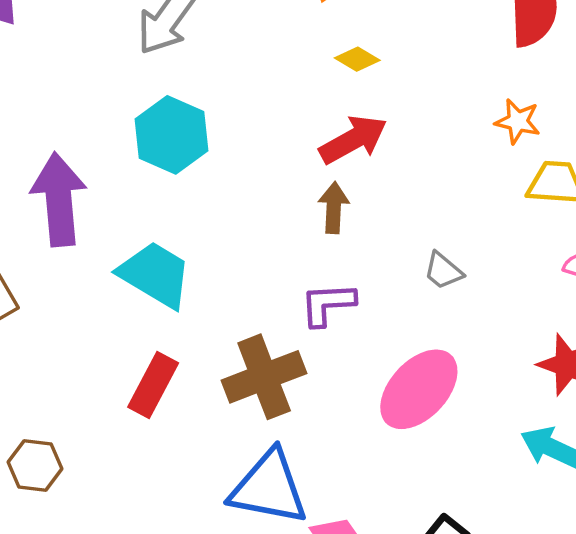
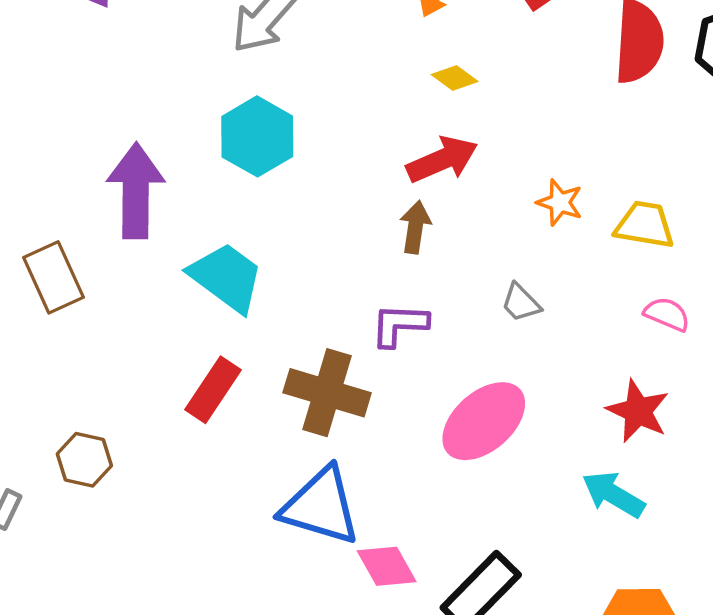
orange star: (518, 121) -> (560, 202), moved
brown cross: (264, 377) -> (327, 393), turned 32

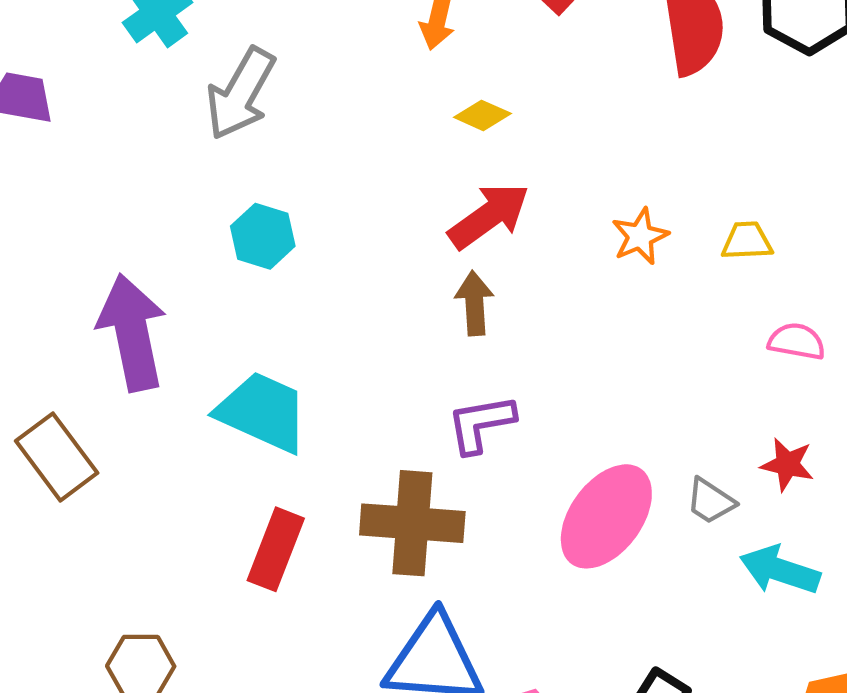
cyan hexagon: (257, 136) -> (263, 236), size x0.7
orange star: (560, 202) -> (640, 236), turned -30
yellow trapezoid: (645, 225) -> (747, 241), size x0.7
gray trapezoid: (521, 303) -> (710, 501), moved
red star: (638, 411) -> (787, 464), size x0.7

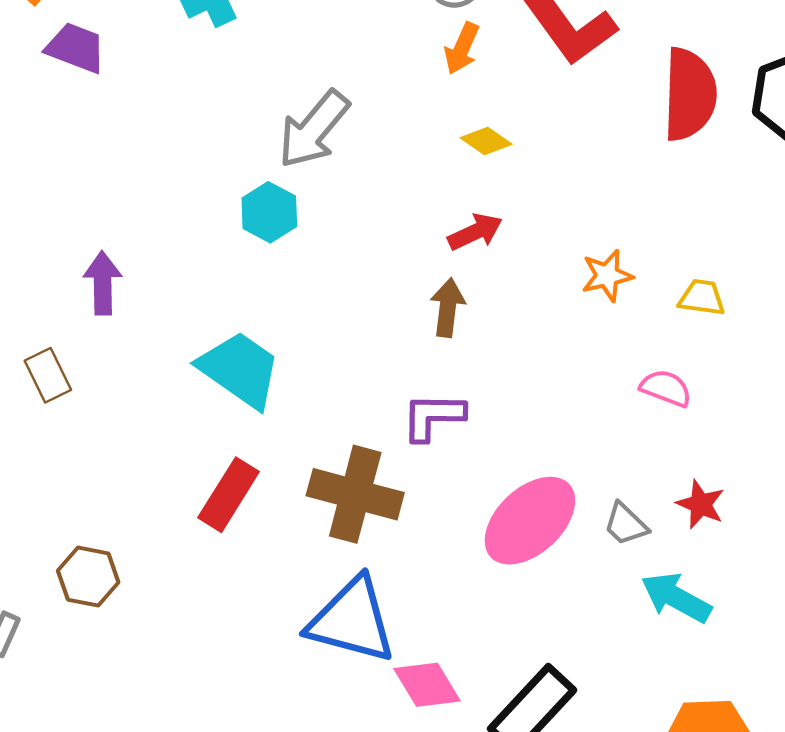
gray arrow: (241, 94) -> (314, 129), moved
red arrow: (489, 216) -> (475, 232), size x0.7
purple arrow: (132, 333) -> (103, 283), moved, size x0.6
pink semicircle: (797, 341) -> (666, 388), moved
brown rectangle: (57, 457) -> (48, 375), size x0.7

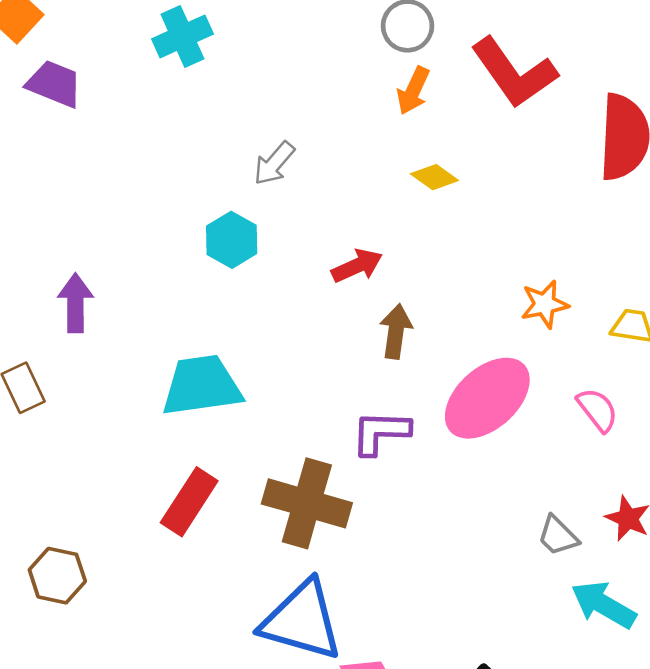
gray arrow: (314, 129) -> (274, 163), size x0.6
red arrow: (475, 232) -> (357, 266), moved
cyan trapezoid: (240, 369) -> (202, 386), turned -44
pink semicircle: (666, 388) -> (597, 410), turned 30
pink ellipse: (530, 521) -> (487, 398), moved

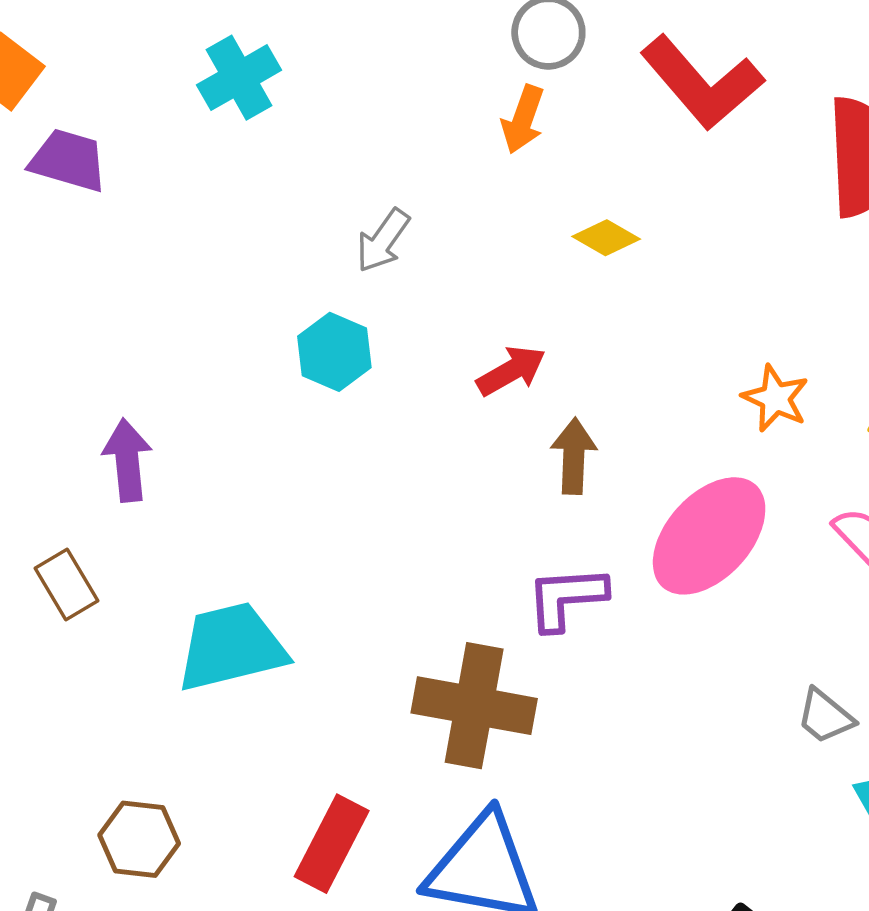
orange arrow: (413, 91) -> (523, 119), moved
orange star: (545, 304) -> (775, 398), turned -30
cyan trapezoid: (202, 386) -> (231, 647), moved
red rectangle: (189, 502) -> (332, 844), moved

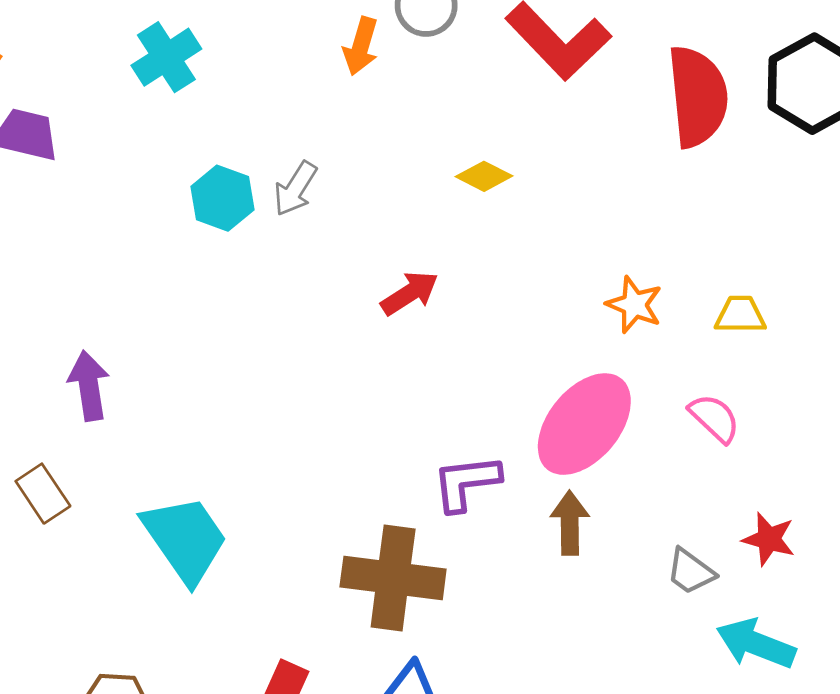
orange arrow: (523, 119) -> (361, 46), moved
cyan hexagon: (334, 352) -> (222, 198), moved
brown arrow: (574, 456) -> (570, 523), moved
cyan trapezoid: (231, 647) -> (185, 539), turned 72

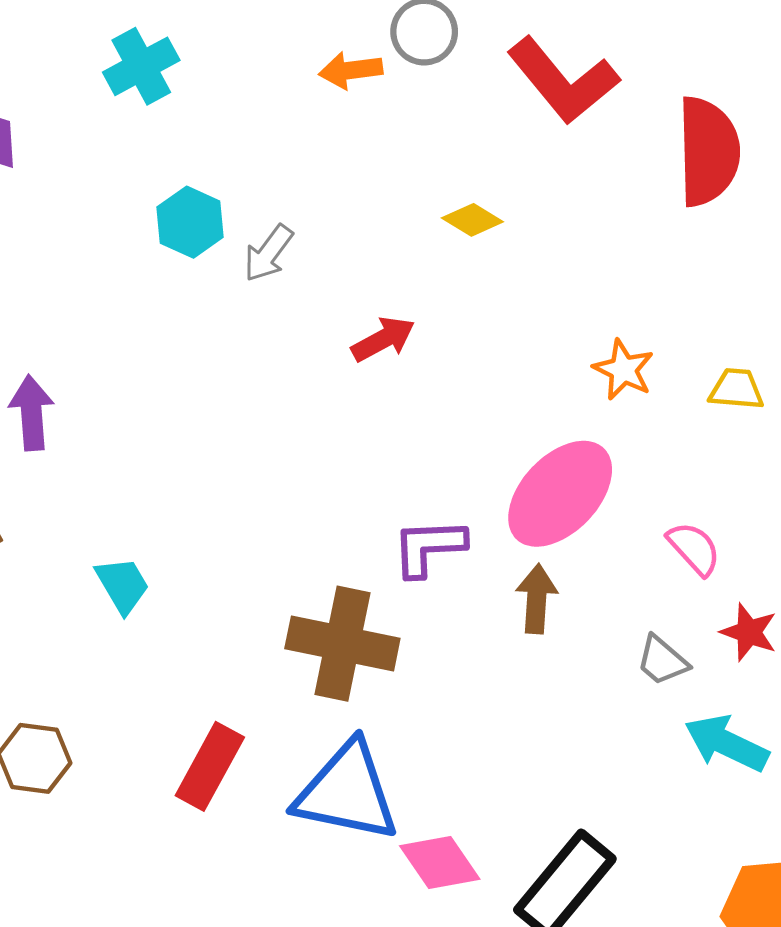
orange arrow: (361, 46) -> (351, 70), turned 62
gray arrow: (295, 189) -> (268, 253), moved
pink semicircle: (714, 418) -> (694, 548), moved
cyan trapezoid: (185, 539) -> (122, 585), size x0.6

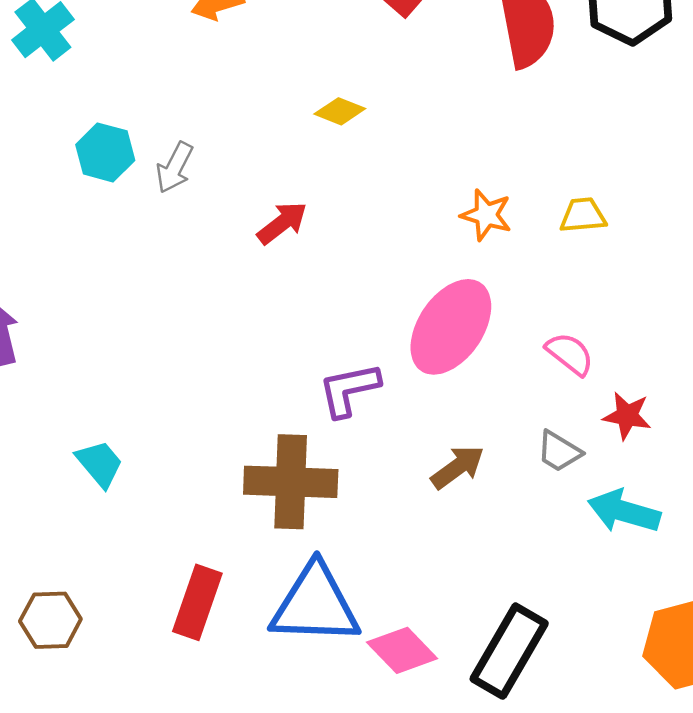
brown arrow: (537, 599) -> (458, 467), moved, turned 60

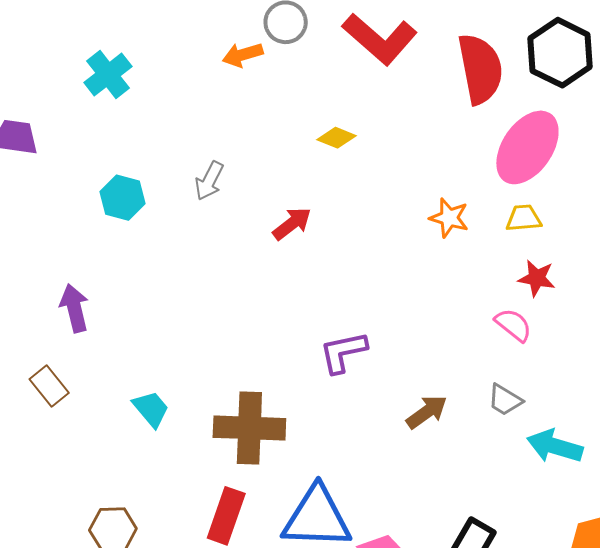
cyan hexagon: (105, 152) -> (122, 198), moved
pink ellipse: (451, 327) -> (527, 147), moved
red star: (627, 416) -> (537, 278), moved
brown cross: (291, 482) -> (249, 428), moved

